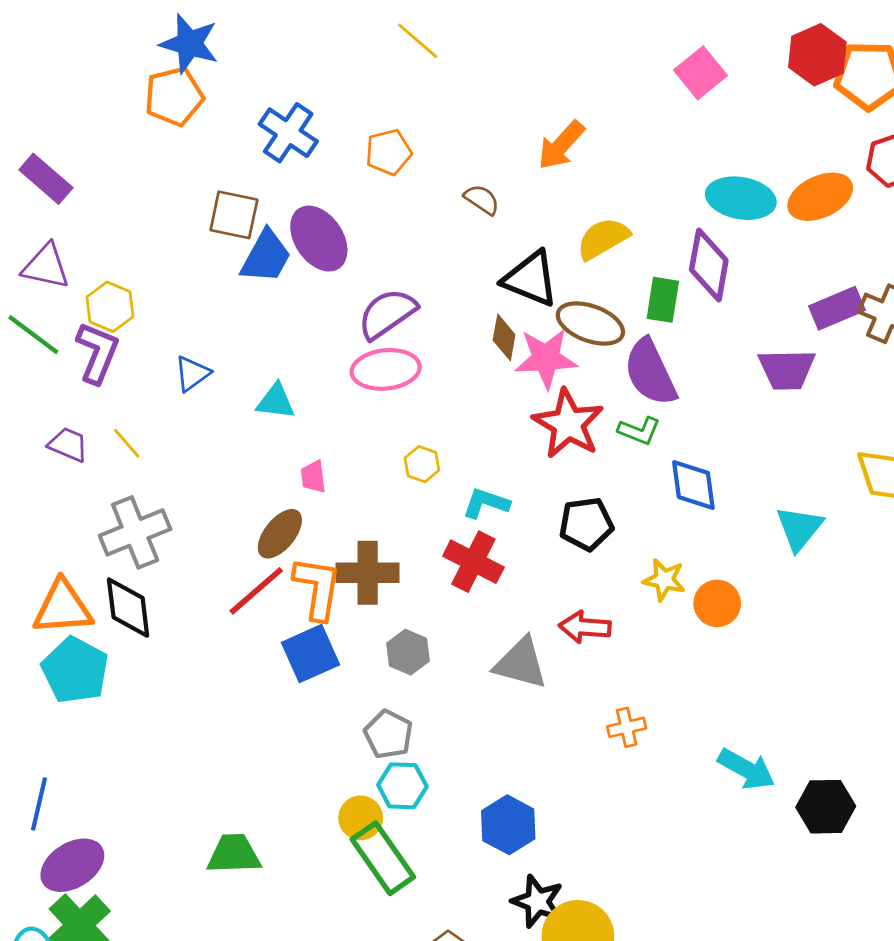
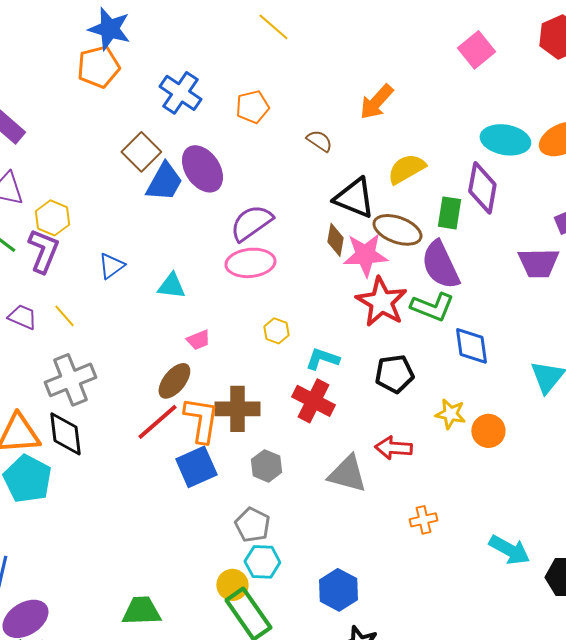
brown square: (234, 215) -> (141, 152), turned 33
green L-shape: (639, 431) -> (432, 307), size x1.4
pink trapezoid: (313, 477) -> (198, 340), turned -105

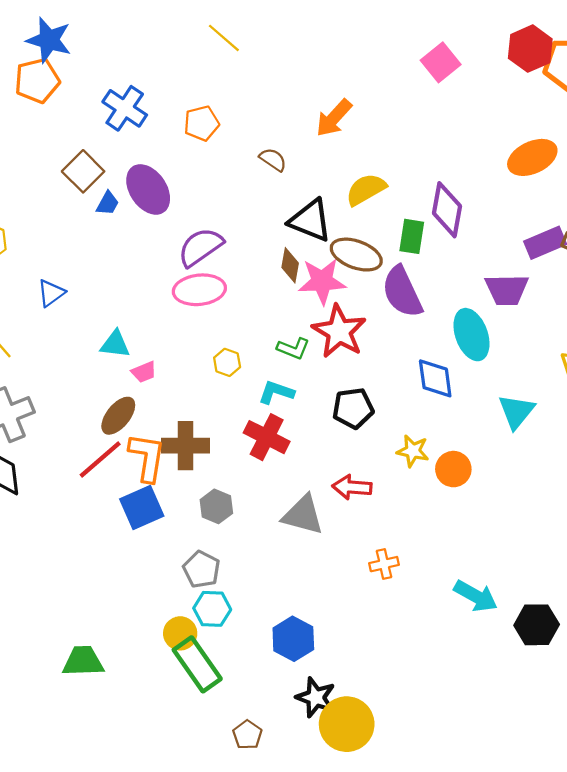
cyan ellipse: (505, 140) -> (472, 335), moved, turned 60
blue trapezoid: (164, 182) -> (108, 203), size x0.6
cyan triangle: (171, 286) -> (115, 344), moved
green L-shape: (432, 307) -> (293, 348), moved, size x0.7

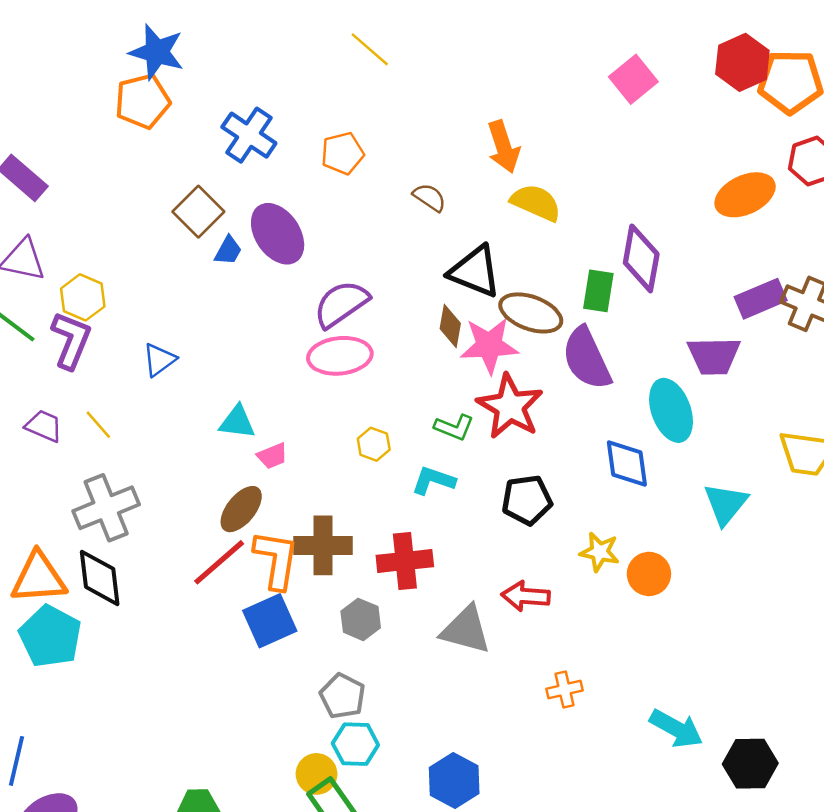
orange arrow: (334, 118) -> (503, 147), turned -60
yellow semicircle: (366, 189) -> (536, 203), moved, turned 54
red cross: (267, 437) -> (405, 561), moved, turned -33

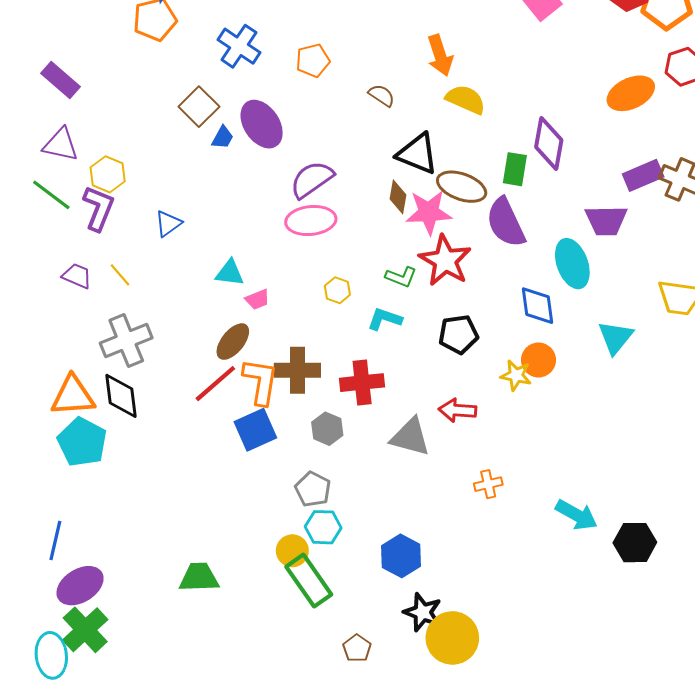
orange circle: (649, 574) -> (538, 360), moved

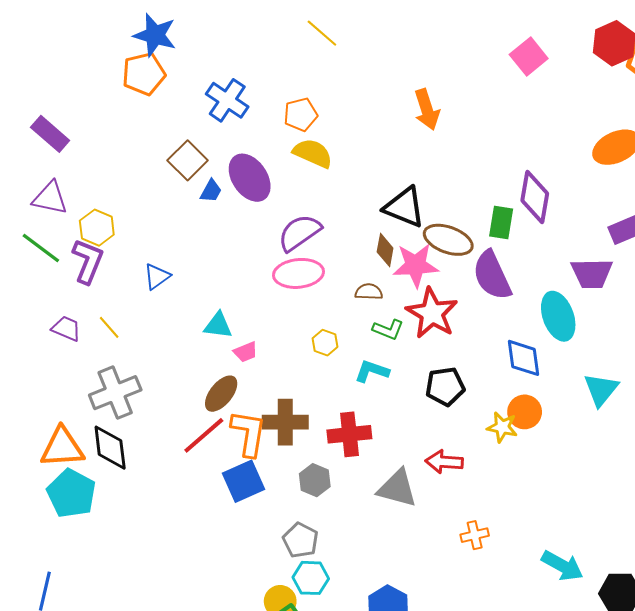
brown semicircle: (382, 95) -> (369, 292), moved, turned -32
yellow semicircle: (466, 99) -> (313, 153), moved

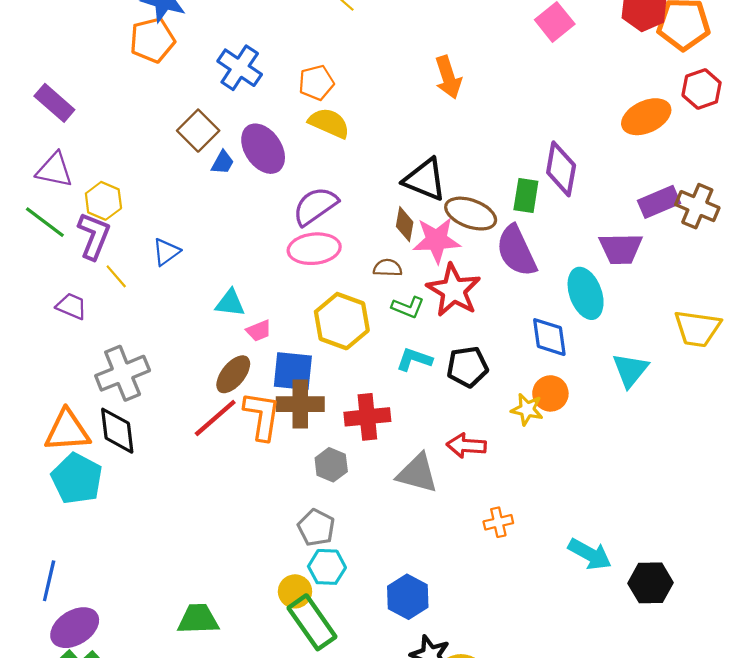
yellow line: (109, 327) -> (116, 276), moved
yellow hexagon: (325, 343) -> (342, 321), size x2.0
cyan L-shape: (372, 371) -> (414, 359), moved
blue square: (244, 481) -> (293, 371), moved, turned 30

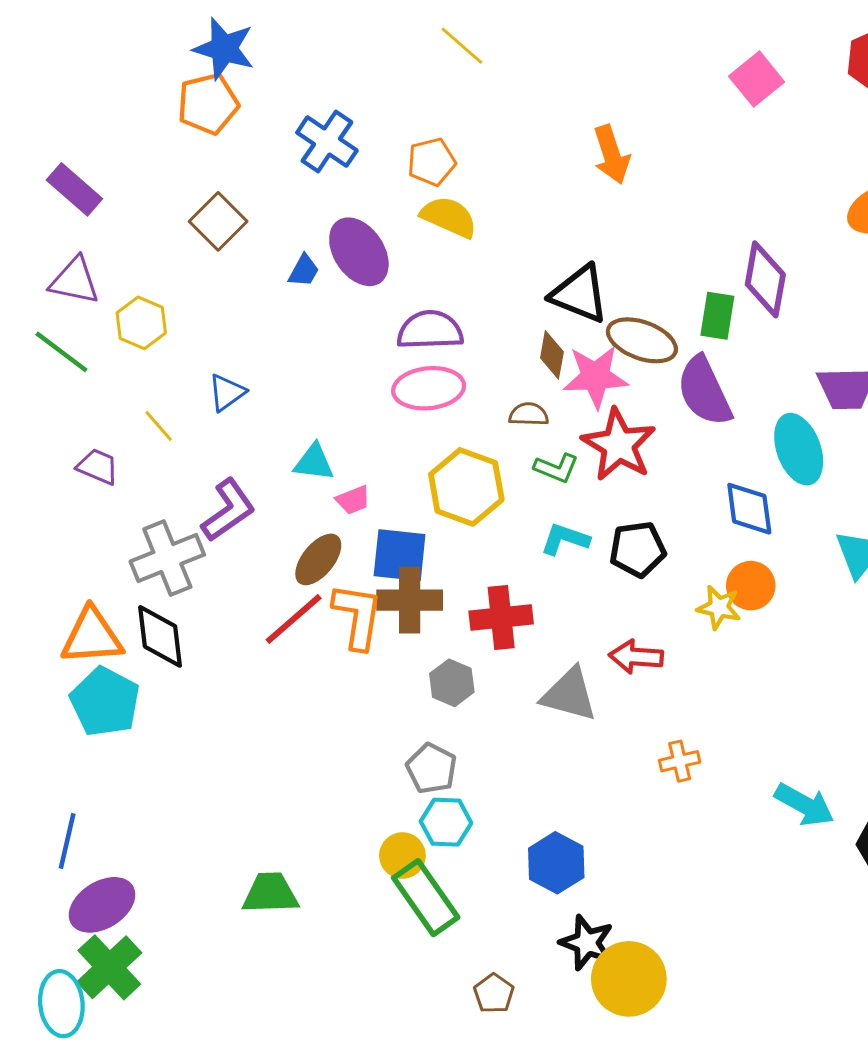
brown square: (198, 131) -> (218, 221), moved
purple semicircle: (315, 206) -> (430, 330), turned 33
purple L-shape: (94, 236) -> (228, 510), moved, turned 33

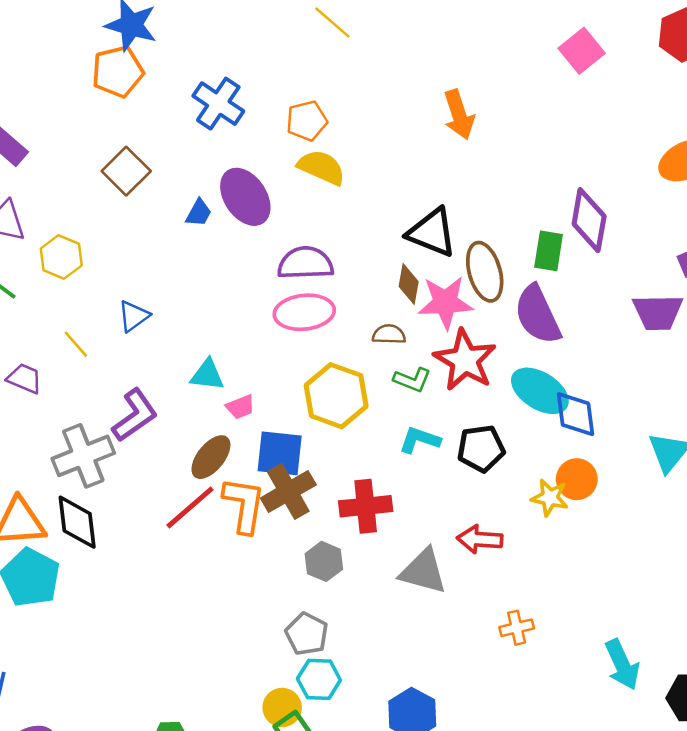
brown ellipse: (642, 340) -> (485, 272), turned 54
cyan ellipse: (799, 449) -> (540, 391), moved, turned -38
brown cross: (410, 600) -> (288, 491), turned -30
cyan arrow: (804, 805) -> (622, 665), turned 36

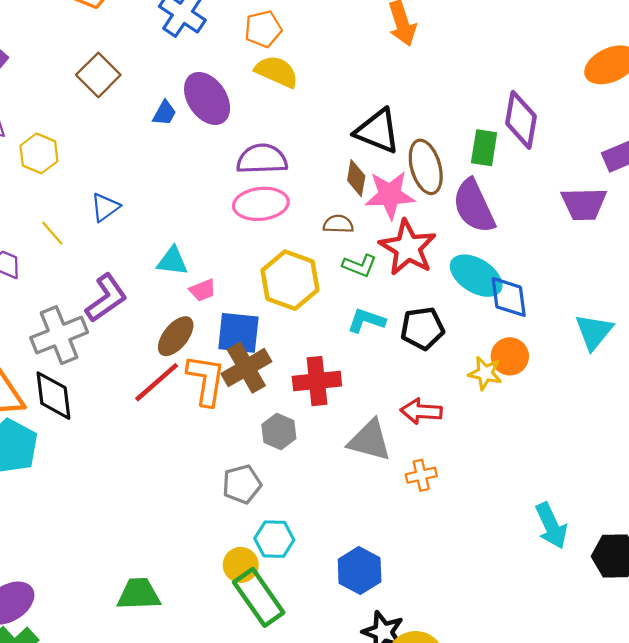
orange cross: (517, 628) -> (421, 475), moved
gray pentagon: (307, 634) -> (242, 484), moved, turned 30

